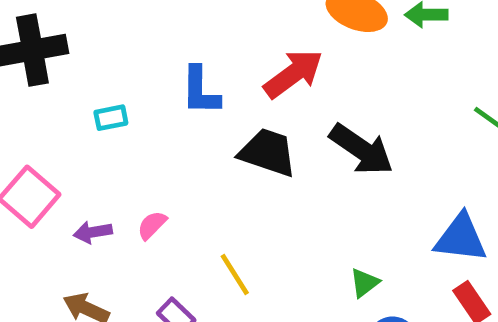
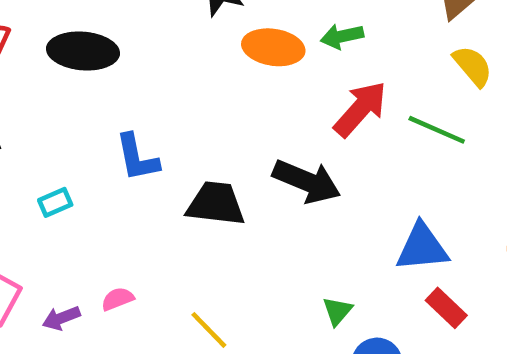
red arrow: (293, 74) -> (360, 109), moved
pink semicircle: (152, 225) -> (118, 299), turned 36

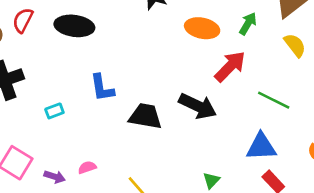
green arrow: (342, 36) -> (248, 24), moved, turned 130
orange ellipse: (273, 47) -> (202, 28), moved
green line: (437, 130) -> (274, 100), moved
purple arrow: (61, 318) -> (55, 177), turned -144

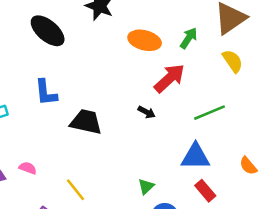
black ellipse: (74, 26) -> (48, 31), moved, turned 30
green line: (274, 100) -> (210, 113), turned -52
black arrow: (198, 106) -> (147, 112), moved, size x0.5
pink semicircle: (87, 167) -> (28, 168), turned 36

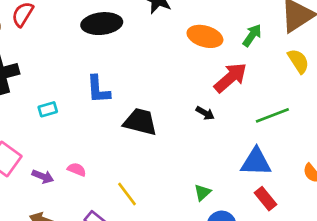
black ellipse: (48, 31) -> (102, 24), turned -48

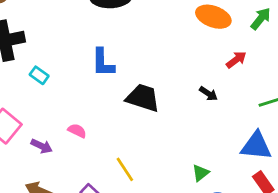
red arrow: (231, 78) -> (236, 60), size x0.6
cyan rectangle: (48, 109) -> (39, 75), moved, turned 48
pink semicircle: (77, 169) -> (77, 131), moved

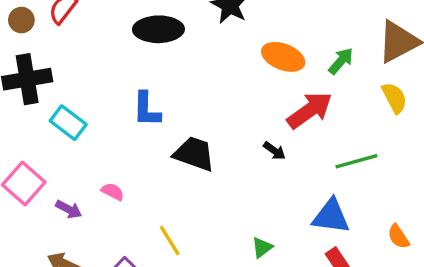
red arrow: (236, 60) -> (310, 110), size x1.8
cyan rectangle: (39, 75) -> (68, 123), size x1.5

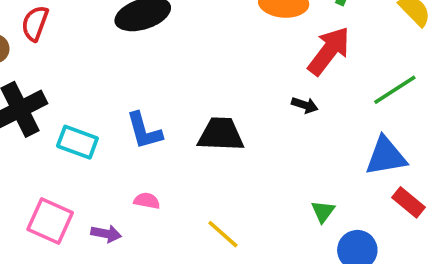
blue L-shape: (147, 109) -> (144, 131), moved

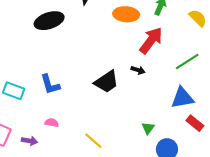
black trapezoid: (221, 134) -> (106, 82), moved, turned 144

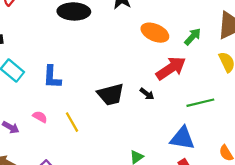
yellow line: (93, 141) -> (72, 122), moved

